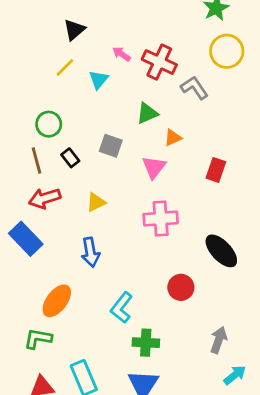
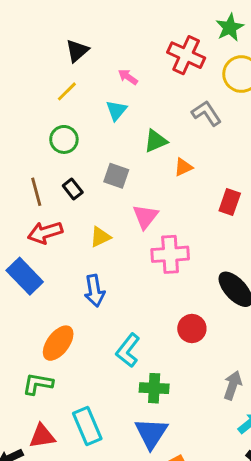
red cross: (159, 62) -> (186, 55), moved
cyan triangle: (99, 80) -> (116, 110), moved
green circle: (49, 124) -> (64, 139), moved
pink triangle: (154, 167) -> (145, 217), moved

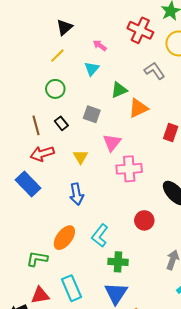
orange triangle: (183, 167) -> (138, 108), size x1.5
yellow triangle: (100, 237) -> (81, 157), turned -35
orange ellipse: (58, 343) -> (64, 238), moved

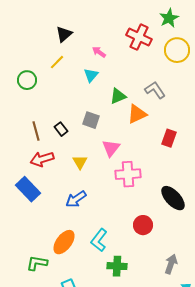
gray L-shape: (154, 71) -> (155, 90), moved
green circle: (55, 89) -> (27, 80), moved
blue arrow: (77, 194) -> (76, 199), turned 65

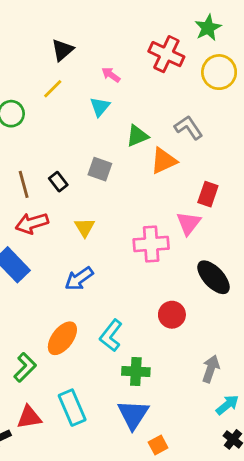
pink triangle: (111, 148) -> (189, 223), moved
green L-shape: (37, 263) -> (25, 367), turned 125

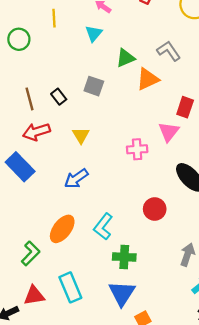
yellow line: (53, 89) -> (54, 18), turned -48
pink cross: (151, 244) -> (137, 149), size x0.7

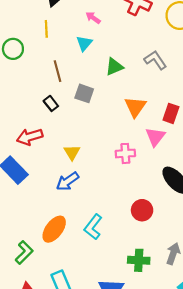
orange triangle: (148, 79) -> (135, 107), moved, turned -30
brown line: (29, 99) -> (57, 71), moved
yellow triangle: (81, 135) -> (72, 152), moved
green cross: (124, 257) -> (139, 260), moved

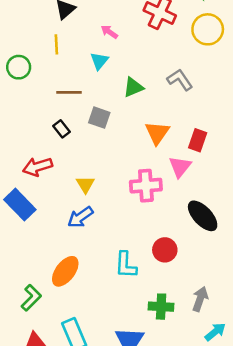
brown line: (57, 71) -> (69, 92), turned -75
pink cross: (125, 153) -> (146, 186), size x1.4
cyan L-shape: (93, 227) -> (126, 265), moved, turned -35

